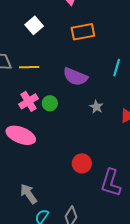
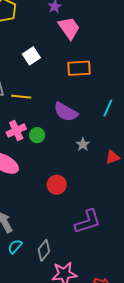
red circle: (82, 163) -> (57, 185), moved
purple L-shape: (111, 183) -> (88, 222), turned -132

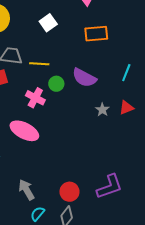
pink cross: (16, 131) -> (35, 98), turned -36
green circle: (37, 135) -> (56, 84), moved
red triangle: (113, 157) -> (126, 108), moved
red circle: (57, 185) -> (69, 192), moved

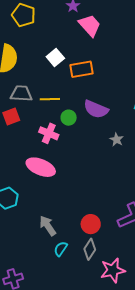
orange rectangle: (96, 34) -> (81, 69), moved

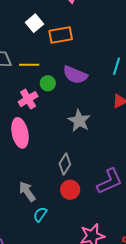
pink cross: (49, 133) -> (28, 99), turned 36
gray star: (117, 140) -> (79, 121), moved, size x1.6
pink ellipse: (41, 167) -> (20, 133), turned 56
gray diamond: (90, 249) -> (65, 164), moved

